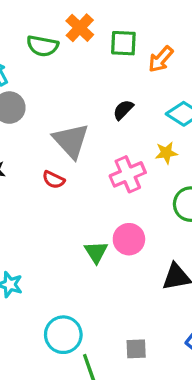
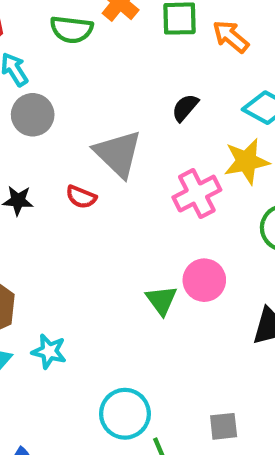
orange arrow: (161, 59) -> (231, 37), turned 92
yellow star: (166, 153) -> (247, 161), size x1.5
red semicircle: (53, 180) -> (81, 197), moved

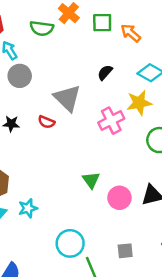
pink circle: (204, 280) -> (119, 198), moved
cyan star: (49, 351) -> (28, 208), turned -30

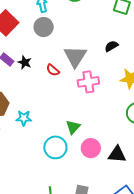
pink cross: (111, 121) -> (88, 82), moved
cyan star: (28, 208) -> (24, 118), moved
cyan circle: (70, 243) -> (55, 147), moved

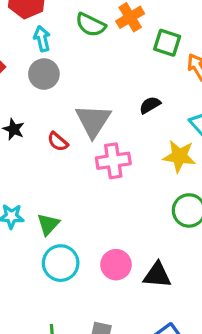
green triangle: (73, 127) -> (48, 224), moved

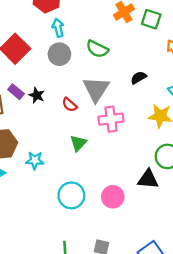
green semicircle: (91, 25) -> (97, 49), moved
green square: (167, 43) -> (151, 19), moved
green triangle: (48, 224) -> (78, 143), moved
black triangle: (157, 275) -> (148, 179), moved

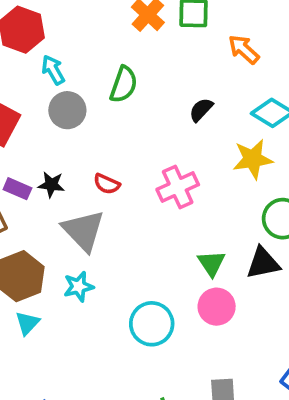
green semicircle: (97, 49) -> (124, 84), turned -80
gray triangle: (96, 89) -> (83, 231), moved
green triangle: (78, 143) -> (211, 263), moved

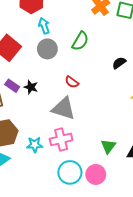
red semicircle: (107, 184) -> (72, 82), moved
pink cross: (178, 187) -> (61, 139), moved
gray triangle: (83, 231) -> (63, 108), moved, turned -40
pink circle: (217, 307) -> (96, 174), moved

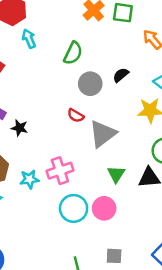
gray circle: (47, 49) -> (90, 84), moved
red semicircle: (72, 82) -> (76, 116), moved
black star: (31, 87) -> (19, 128), moved
gray triangle: (63, 108) -> (103, 134), moved, turned -50

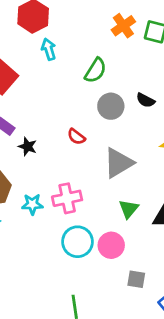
black semicircle: (121, 75) -> (146, 100), turned -119
red semicircle: (76, 116) -> (76, 137), moved
gray square: (114, 256) -> (136, 279), moved

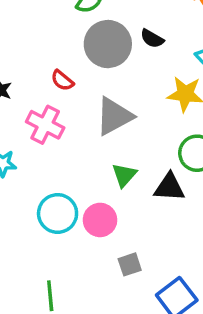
gray circle: (111, 106) -> (108, 44), size x1.4
pink cross: (67, 198) -> (45, 125), moved, turned 36
gray square: (136, 279) -> (130, 264), turned -30

